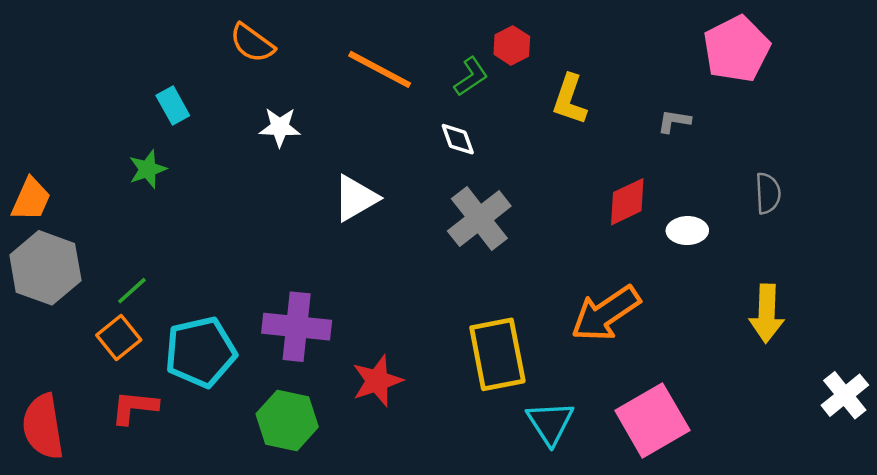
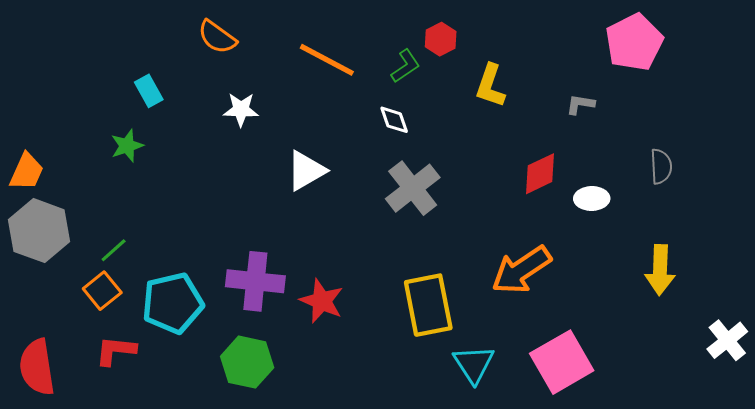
red star: (377, 381) -> (322, 301), moved, turned -30

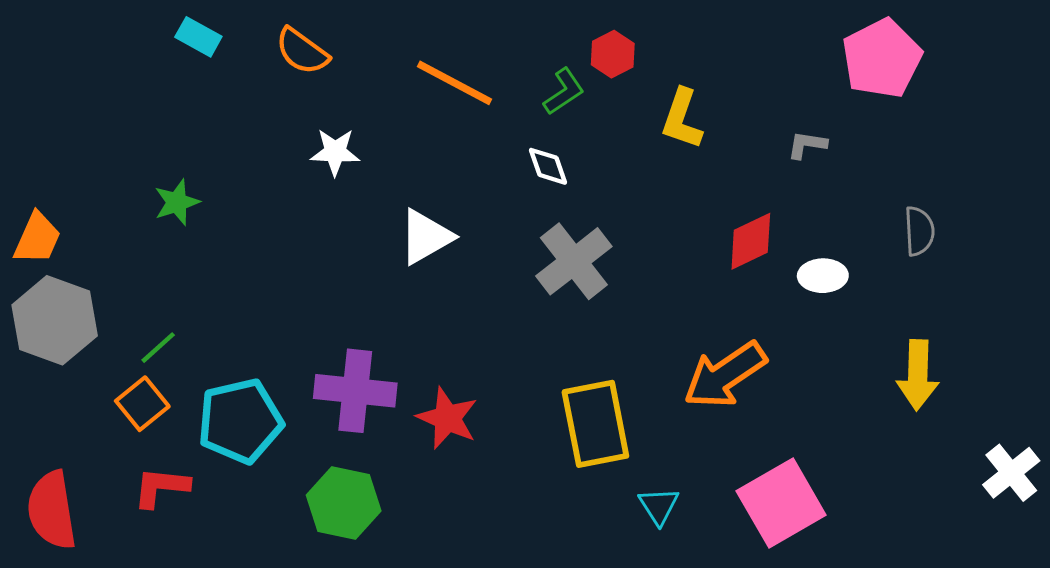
cyan rectangle: (149, 91) -> (198, 37), moved, turned -32
cyan triangle: (474, 364) -> (659, 506), size x0.7

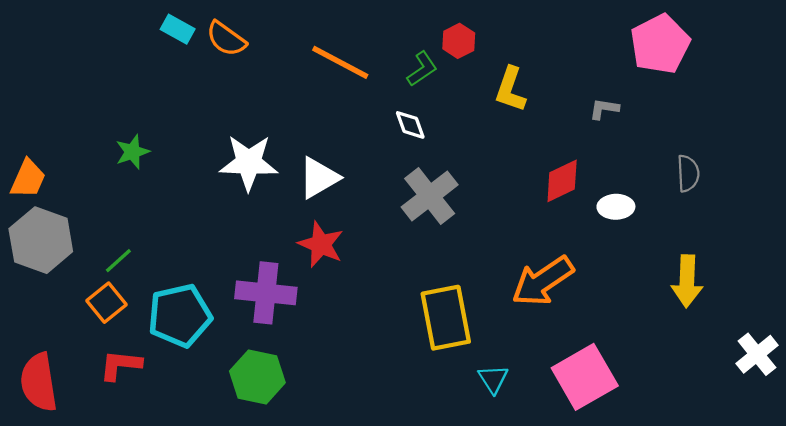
cyan rectangle: (198, 37) -> (178, 29), moved
white star: (335, 152) -> (249, 163), moved, size x1.6
red star: (447, 418) -> (321, 244), moved

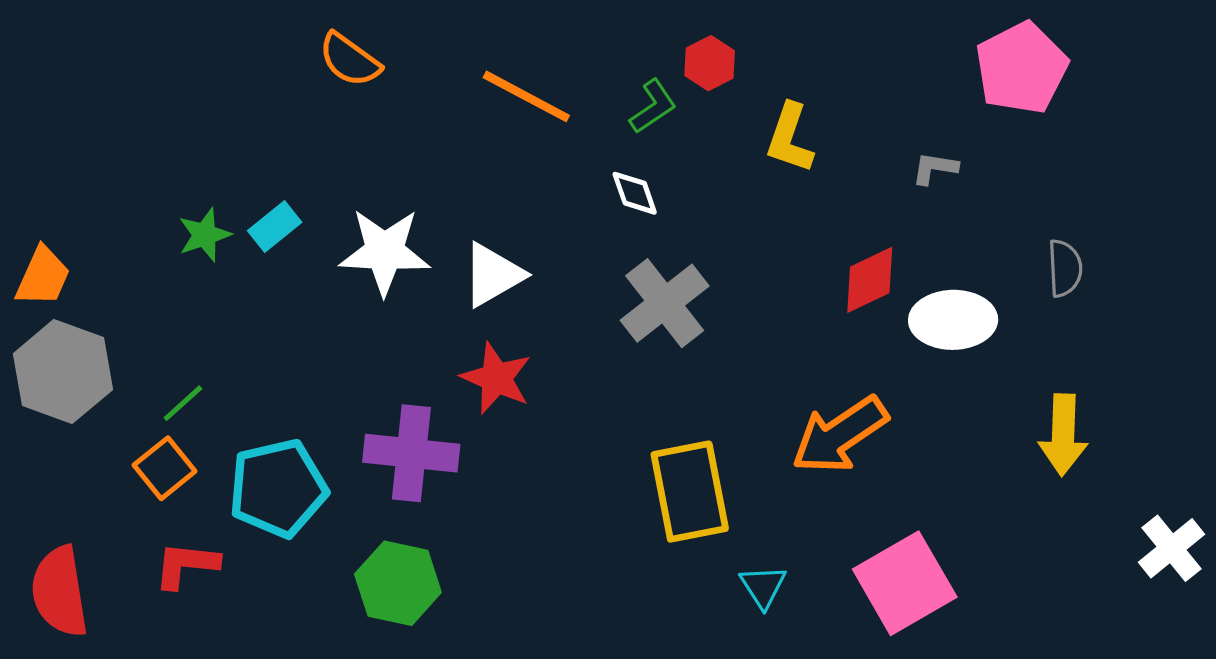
cyan rectangle: (178, 29) -> (275, 226), moved, turned -68
white ellipse: (616, 207) -> (953, 320), size x1.5

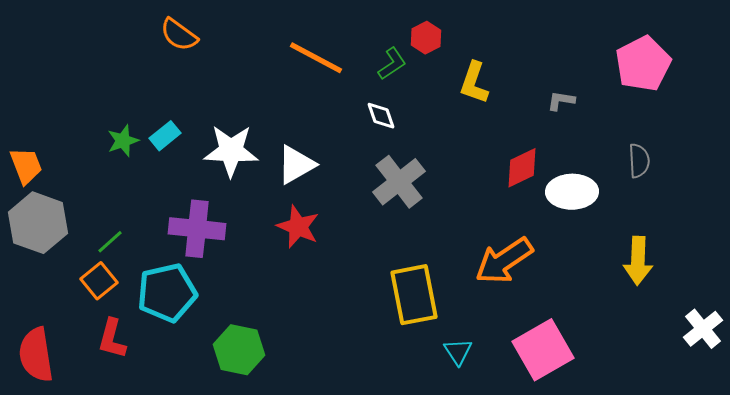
orange semicircle: (350, 60) -> (179, 35), moved
pink pentagon: (1021, 68) -> (643, 64), moved
orange trapezoid: (43, 277) -> (26, 166), turned -45
purple cross: (411, 453) -> (197, 229), moved
red L-shape: (186, 565) -> (112, 339), turned -81

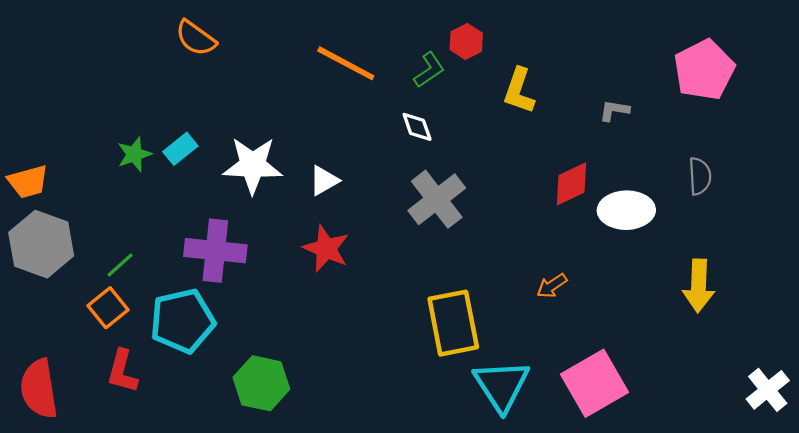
white triangle: (296, 165) -> (324, 181), size x0.7
orange trapezoid: (26, 166) -> (28, 182), turned 96
orange arrow: (504, 261) -> (552, 286), size x0.5
white cross: (703, 329) -> (768, 390), moved
cyan triangle: (458, 352) -> (501, 385), size x1.8

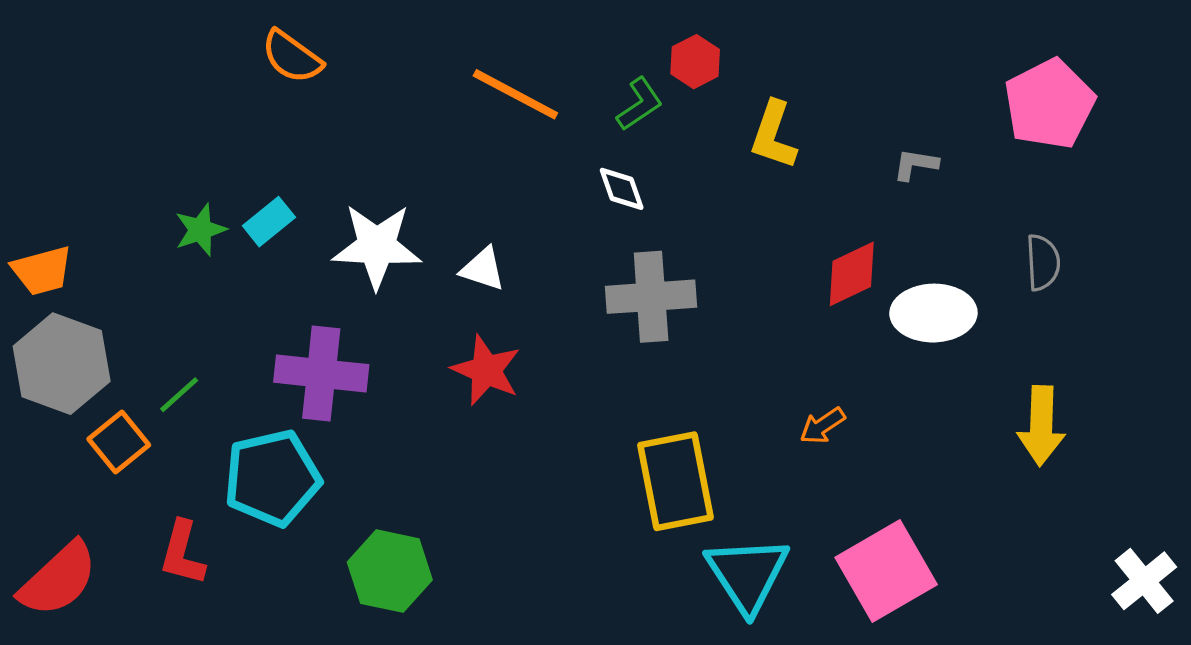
white triangle: (324, 181) -> (483, 269), turned 48
gray cross: (437, 199) -> (651, 297), turned 34
orange square: (108, 308) -> (119, 442), moved
red semicircle: (39, 389) -> (58, 579), turned -124

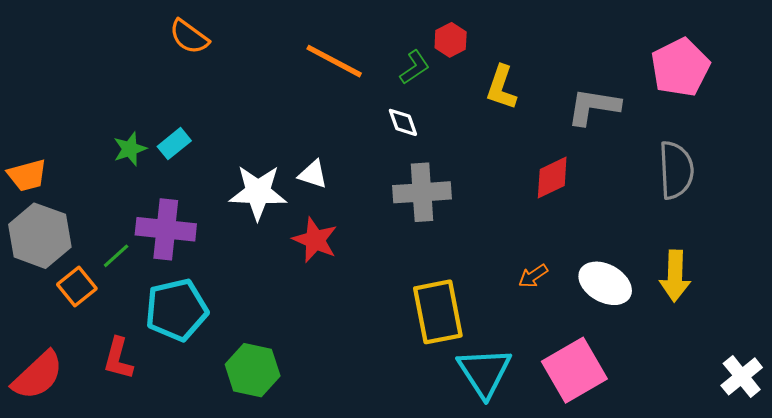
gray L-shape: (916, 164) -> (593, 107), size x1.8
white star: (377, 246) -> (258, 192), moved
gray semicircle: (1043, 262) -> (676, 170), size x1.6
white ellipse: (933, 313) -> (605, 283), moved, turned 30
purple cross: (321, 373) -> (166, 229), moved

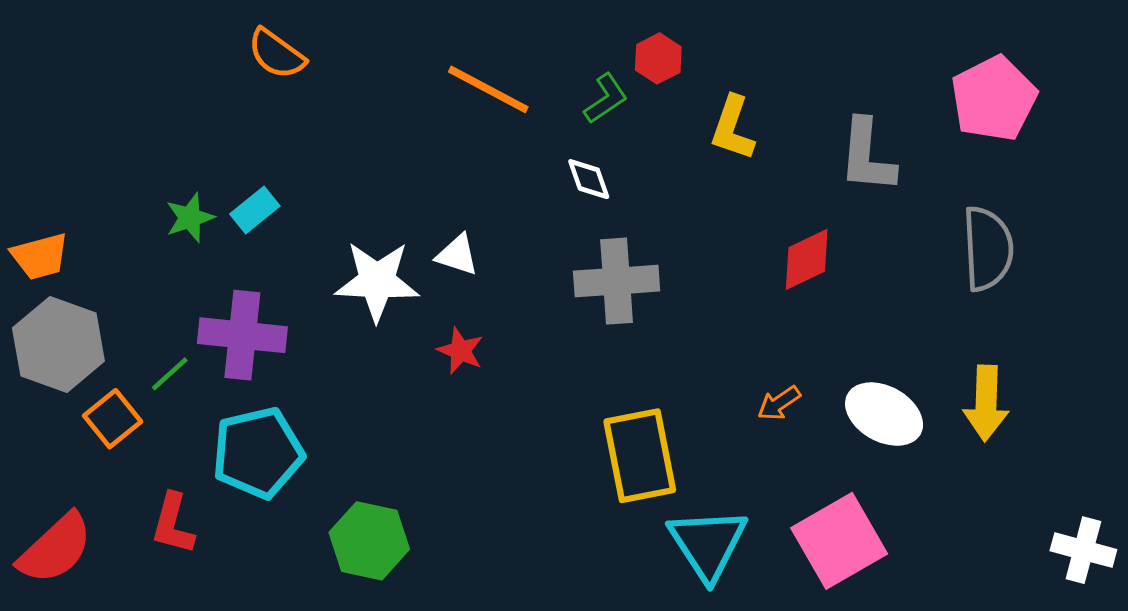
gray L-shape: (593, 107) -> (867, 156), turned -94
red star: (315, 240) -> (460, 351), size x0.7
white cross: (742, 376) -> (1083, 550), turned -36

